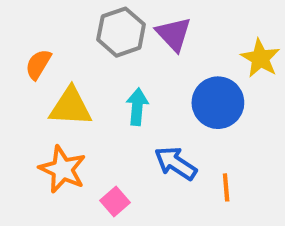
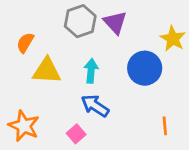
blue arrow: (176, 163) -> (95, 106), moved
orange star: (63, 169) -> (24, 126), moved
orange line: (226, 187) -> (165, 126), moved

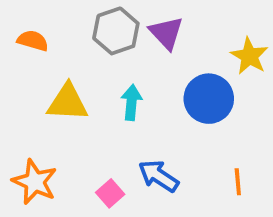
orange semicircle: (25, 43) -> (33, 41), moved, turned 75
blue arrow: (95, 106) -> (158, 176), moved

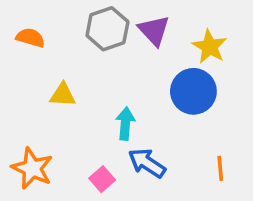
yellow star: (249, 56) -> (210, 47), moved
yellow triangle: (68, 102) -> (63, 95), size x0.7
cyan arrow: (131, 102) -> (125, 124), moved

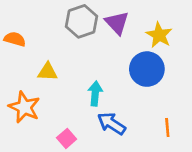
orange semicircle: (30, 38) -> (15, 39), moved
orange star: (32, 168) -> (24, 107), moved
pink square: (102, 179) -> (67, 138), moved

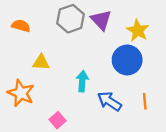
orange semicircle: (15, 39) -> (21, 26), moved
blue arrow: (111, 124) -> (109, 101), moved
orange line: (167, 128) -> (145, 101), moved

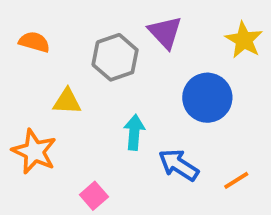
gray hexagon: (70, 19) -> (115, 57), moved
yellow star: (138, 30) -> (244, 40), moved
orange line: (145, 101) -> (236, 180), moved, turned 63

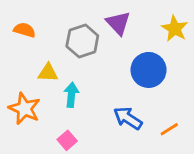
cyan arrow: (134, 132) -> (71, 95), moved

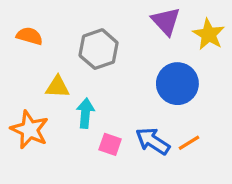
purple triangle: (118, 23) -> (166, 21), moved
orange line: (169, 129) -> (189, 143), moved
pink square: (67, 140) -> (110, 144), moved, turned -30

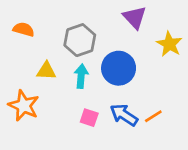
yellow star: (209, 34) -> (169, 44), moved
blue circle: (177, 84) -> (119, 68), moved
cyan arrow: (85, 113) -> (81, 76), moved

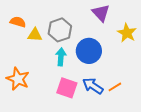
yellow triangle: (46, 71) -> (35, 35), moved
pink square: (89, 118) -> (67, 88), size x1.5

